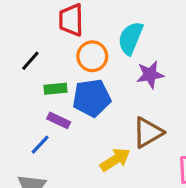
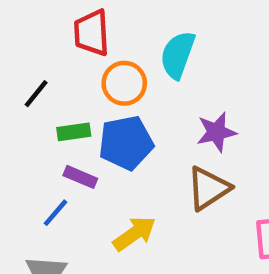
purple star: (150, 75) -> (216, 132), moved
yellow arrow: (115, 160) -> (134, 234), moved

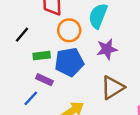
purple star: (216, 132) -> (107, 49), moved

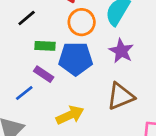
purple star: (107, 49) -> (121, 51), turned 30

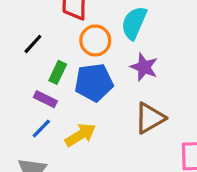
green rectangle: (45, 46) -> (58, 72), turned -60
purple rectangle: (44, 74) -> (45, 99), moved
yellow arrow: (70, 115) -> (80, 135), moved

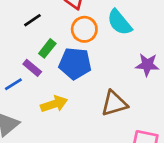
cyan semicircle: (134, 23) -> (120, 22), turned -76
purple star: (144, 67) -> (147, 65), moved, turned -30
blue line: (41, 128) -> (13, 84), moved

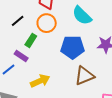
orange circle: (84, 29) -> (47, 23), moved
blue pentagon: (75, 63) -> (73, 47), moved

